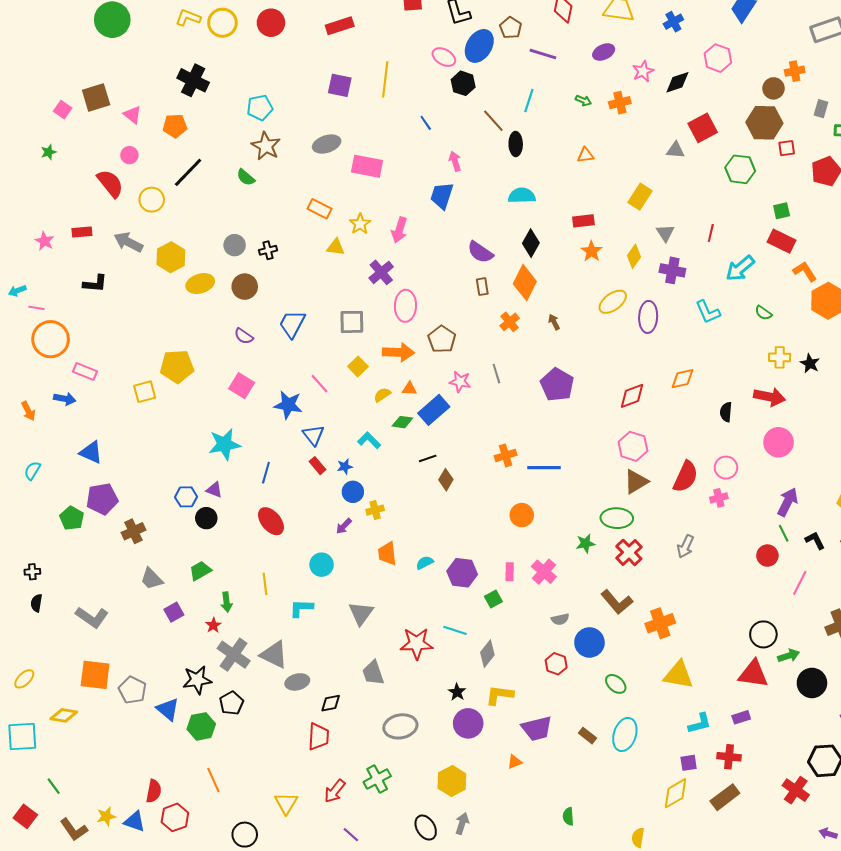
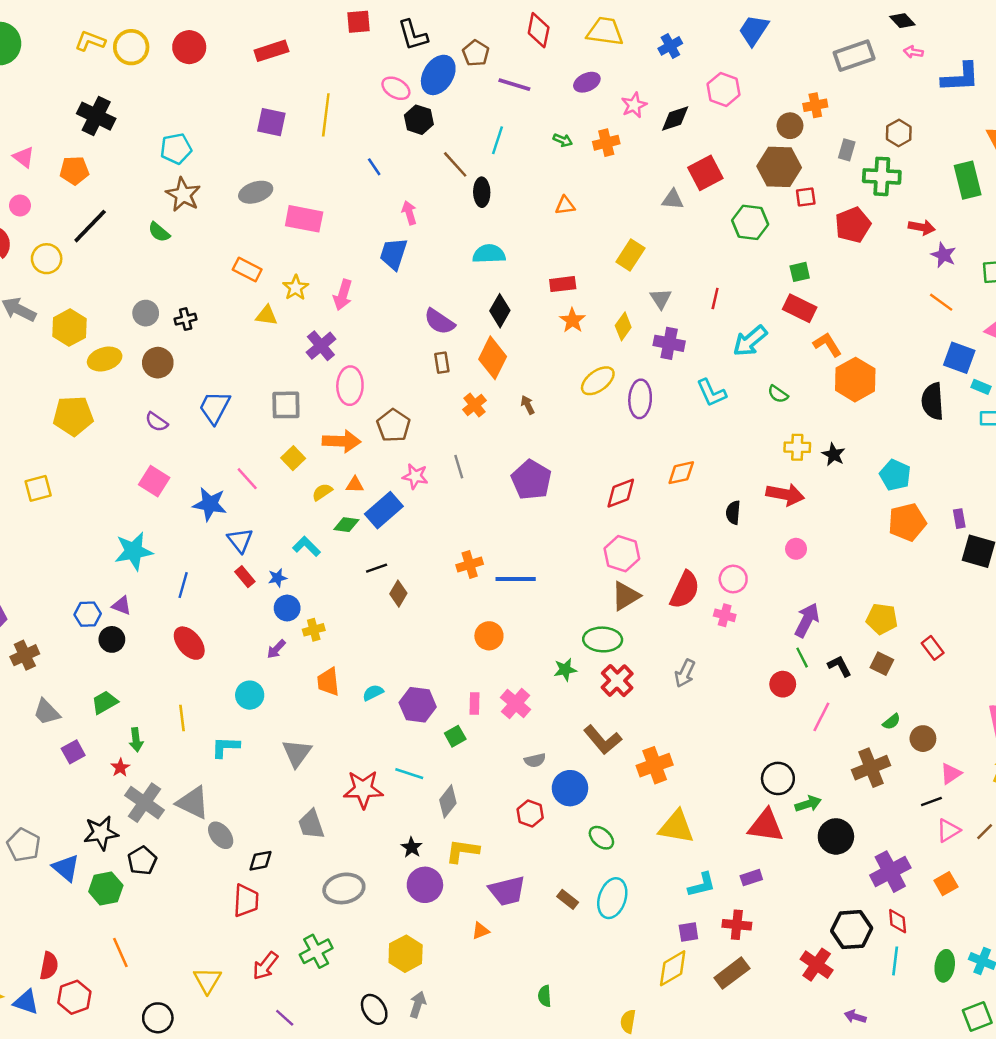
yellow pentagon: (177, 366) -> (73, 416), moved
pink circle: (779, 442) -> (796, 549), size x0.6
pink cross: (719, 498) -> (725, 615), turned 30
gray ellipse: (297, 682) -> (221, 835), turned 65

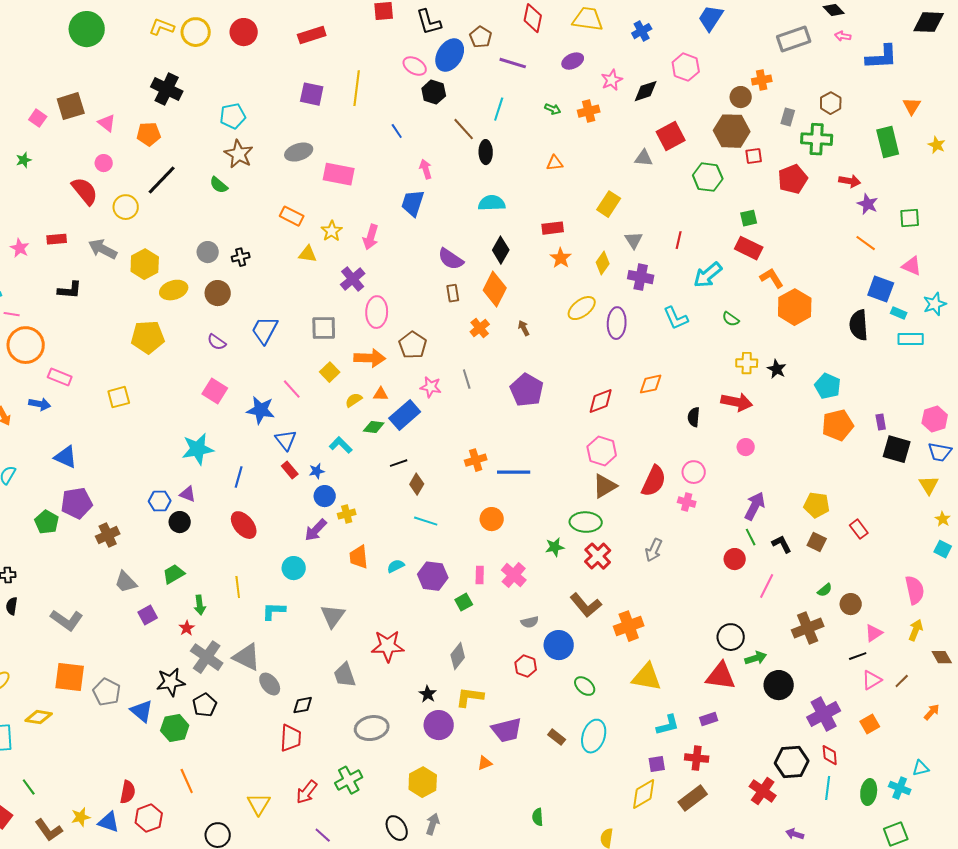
purple arrow: (276, 649) -> (316, 530), size x1.4
cyan line: (409, 774) -> (426, 521), moved

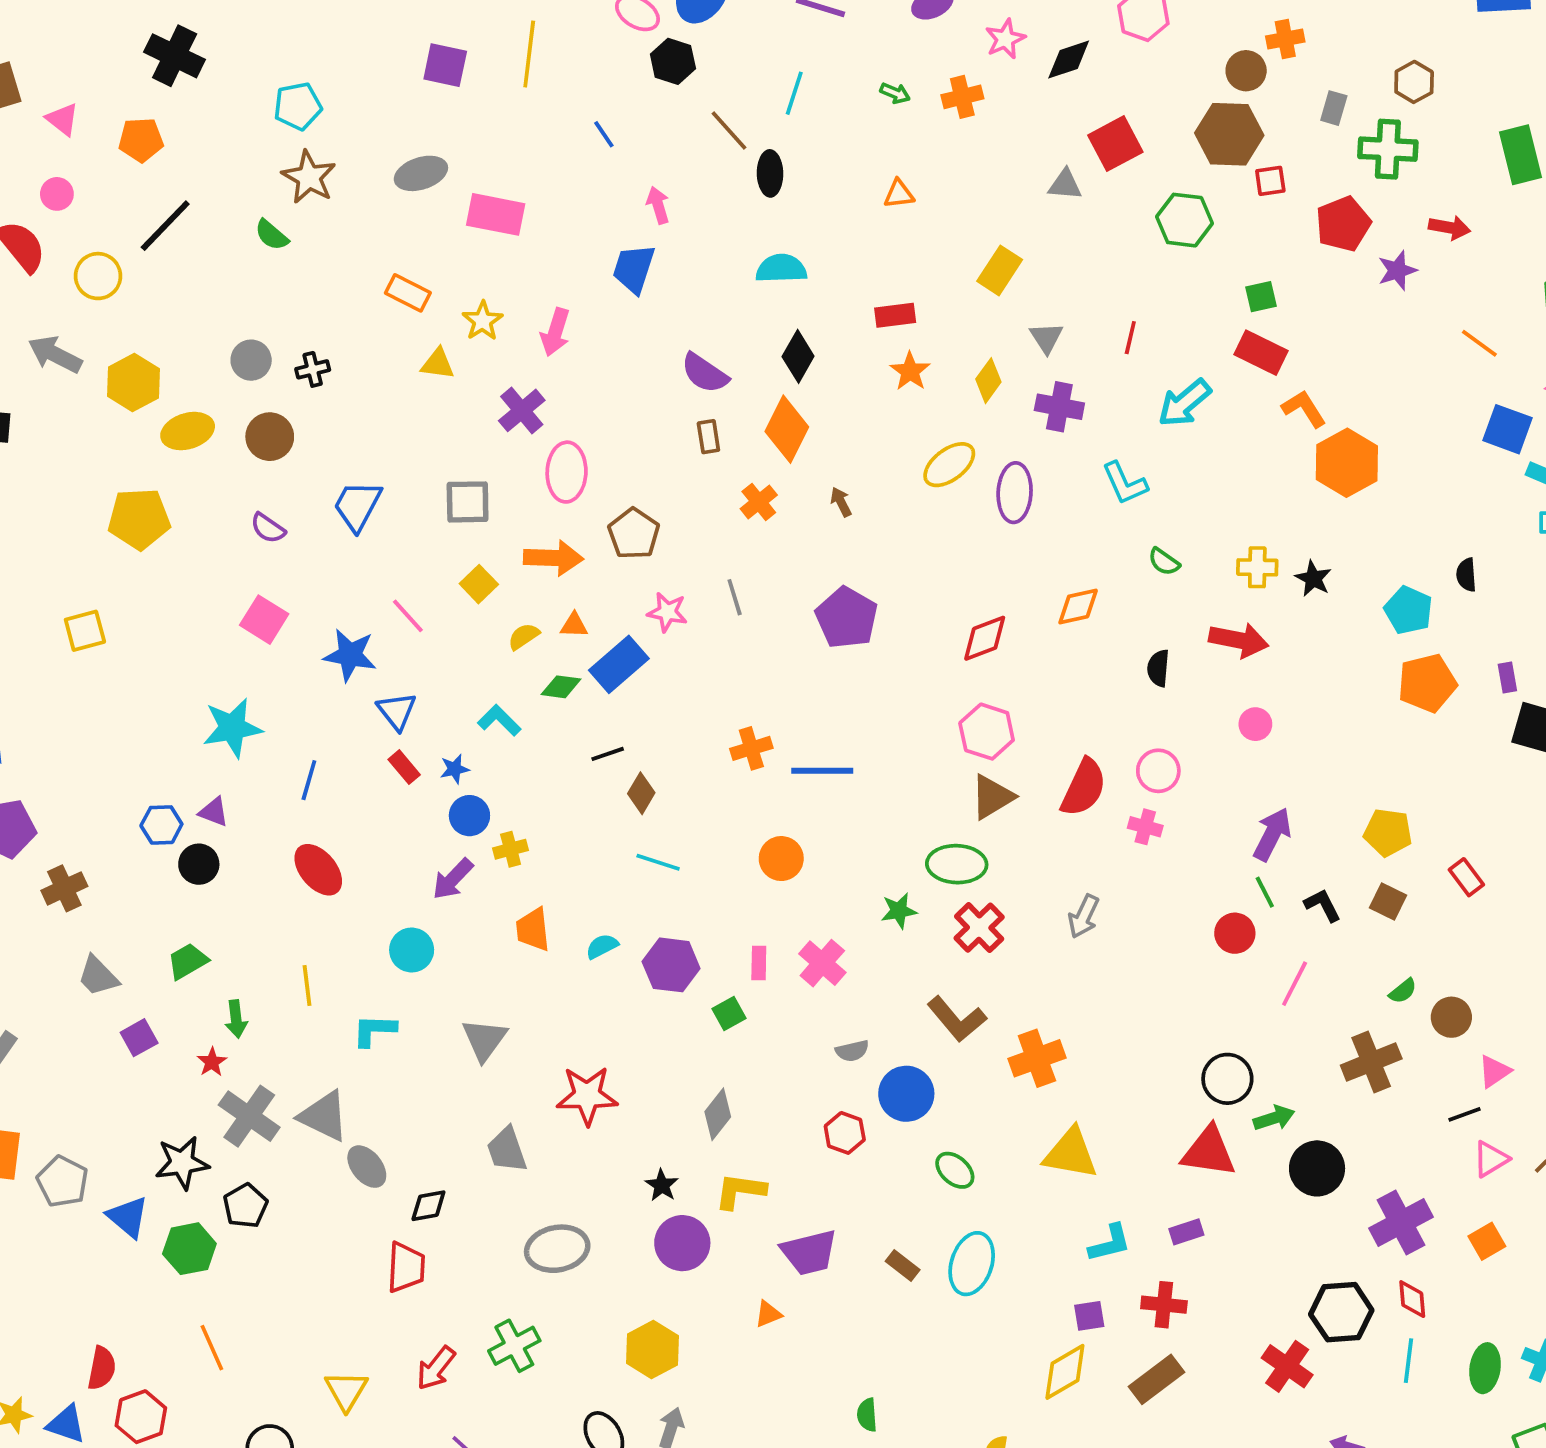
purple star: (868, 204) -> (1397, 270), moved, turned 30
green semicircle: (731, 319) -> (1164, 562), moved
black semicircle: (859, 325) -> (1466, 575), moved, size x0.6

